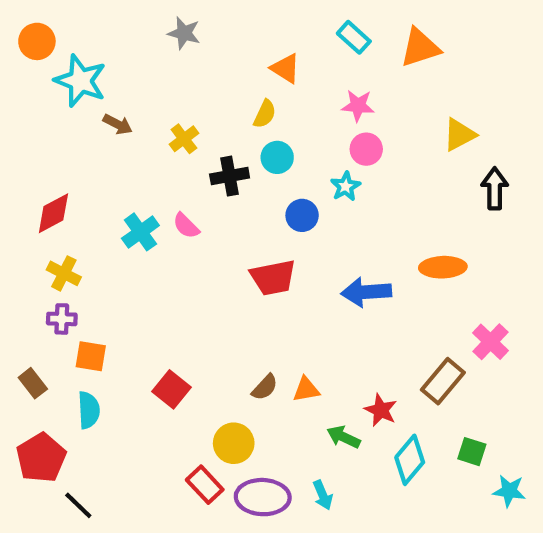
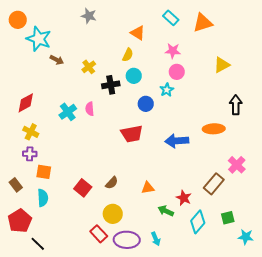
black arrow: (495, 188) -> (236, 105), moved
pink semicircle: (186, 226) -> (90, 109), turned 40
brown semicircle: (265, 387) -> (112, 183), moved
green square: (472, 452) -> (228, 218), turned -32

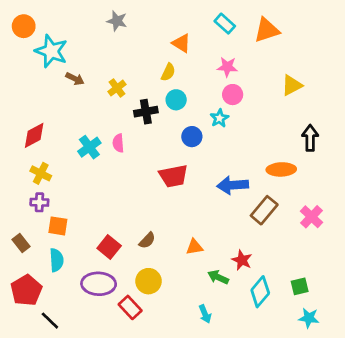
brown rectangle: (214, 184) -> (264, 210), moved
cyan star: (246, 237) -> (309, 318), moved
purple ellipse: (127, 240) -> (99, 284), moved

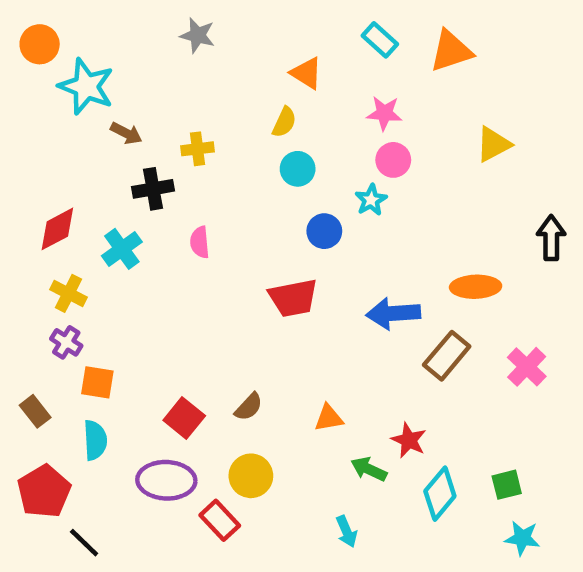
yellow cross: (117, 88) -> (197, 149), turned 30
black cross: (146, 112) -> (153, 189), moved
black arrow: (310, 138) -> (551, 238), moved
cyan cross: (89, 147) -> (122, 249), moved
purple cross: (39, 202) -> (66, 342), turned 30

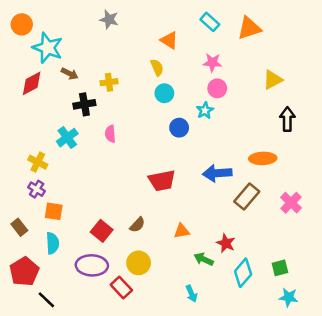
yellow semicircle: (284, 122) -> (157, 67), turned -49
red diamond: (57, 229) -> (32, 83), moved
black arrow: (551, 238) -> (287, 119), moved
red trapezoid: (293, 298) -> (162, 181), moved

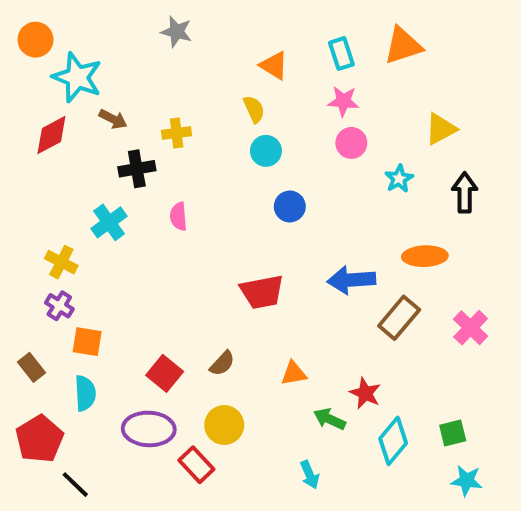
cyan rectangle: (210, 22) -> (341, 54), moved, turned 30
cyan star: (205, 110) -> (399, 179), moved

